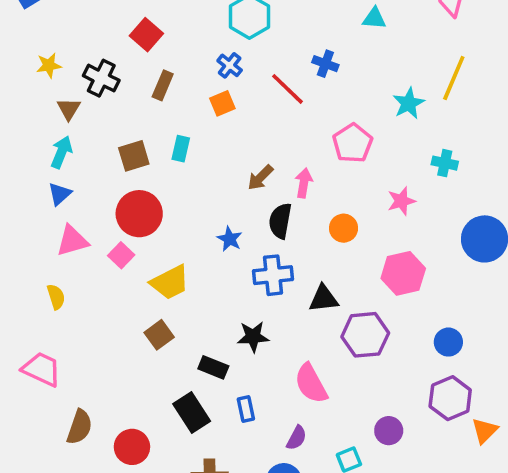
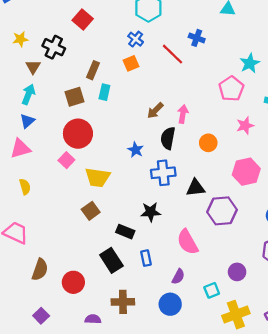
brown rectangle: (163, 85) -> (93, 70), moved
pink pentagon: (353, 143) -> (231, 89), moved
pink triangle: (72, 241) -> (20, 149), moved
yellow trapezoid: (170, 282) -> (98, 177), turned 35

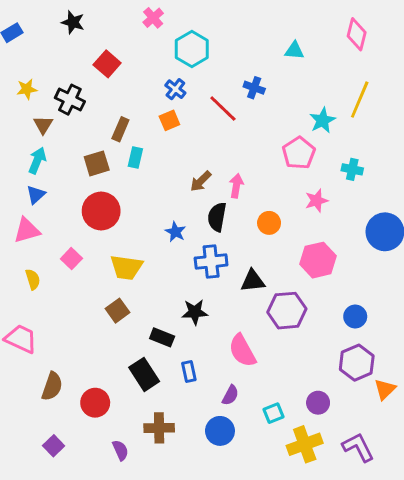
pink square: (66, 160) -> (71, 259), moved
purple circle: (237, 272) -> (318, 403), moved
purple semicircle: (93, 319) -> (120, 450), turned 63

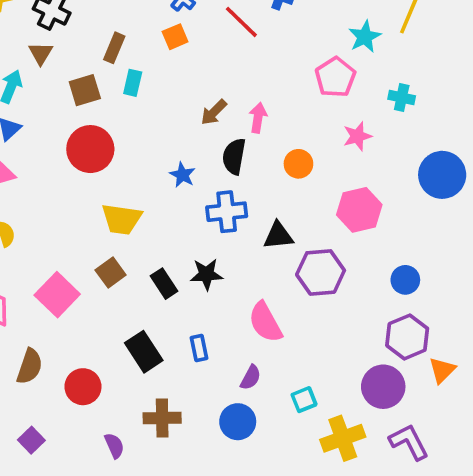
brown triangle: (43, 125) -> (41, 53), moved
pink square: (71, 259) -> (57, 295), moved, size x1.6
black rectangle: (162, 337) -> (164, 284), moved, turned 35
purple circle: (318, 403) -> (383, 387), moved, size x1.5

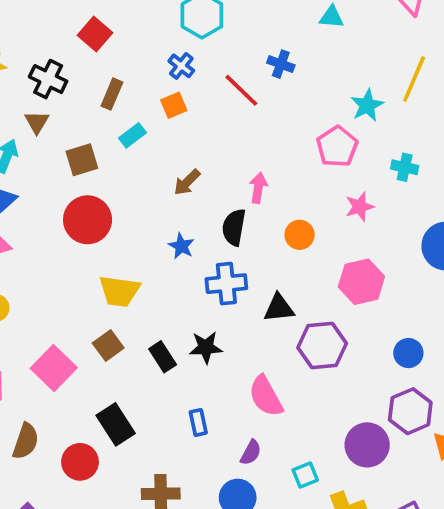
brown rectangle: (114, 48) -> (112, 94), moved
cyan rectangle: (133, 83) -> (133, 135), moved, turned 40
brown arrow: (214, 112) -> (187, 182), moved
black rectangle: (144, 352) -> (116, 424), moved
purple circle: (383, 387) -> (367, 445), moved

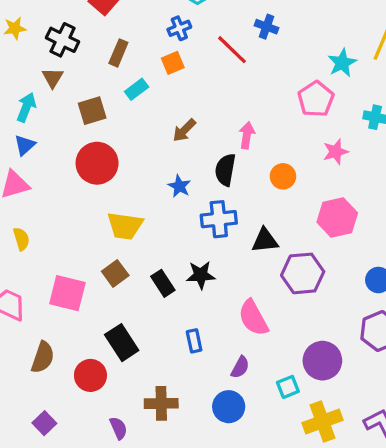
blue cross: (181, 66) -> (179, 28), turned 30
pink square: (54, 368) -> (67, 293), turned -30
purple circle: (367, 445) -> (322, 361), moved

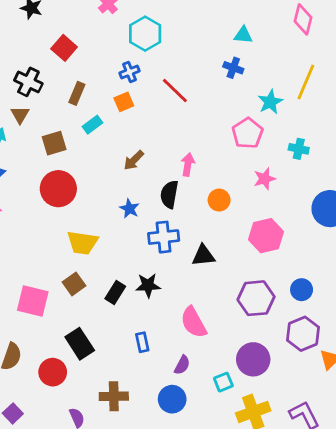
blue cross: (266, 27) -> (233, 68), moved
purple hexagon: (303, 273) -> (256, 298), moved
black rectangle: (163, 283) -> (115, 292), turned 65

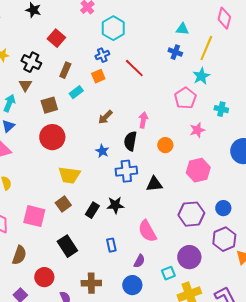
yellow line: (306, 82) -> (206, 48), moved
red circle: (53, 372) -> (44, 277), moved

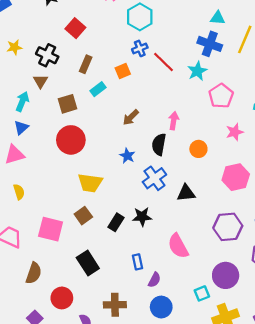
blue cross: (175, 52) -> (210, 44), size x1.5
blue cross: (102, 55) -> (140, 48), moved
cyan star: (201, 76) -> (197, 71), moved
blue cross: (126, 171) -> (154, 178), turned -30
purple semicircle: (139, 261) -> (154, 280), moved

